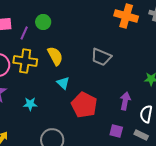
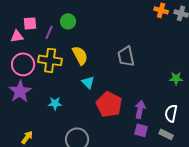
orange cross: (126, 16) -> (161, 10), moved, size x0.6
gray trapezoid: (101, 57) -> (126, 56), turned 55
purple arrow: (125, 101) -> (140, 109), moved

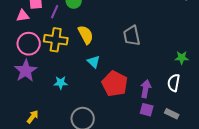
white semicircle: (171, 113) -> (174, 83), moved

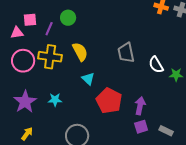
purple star: (26, 71) -> (25, 102), moved
white semicircle: (174, 83) -> (156, 65), moved, turned -42
purple square: (147, 110) -> (141, 127), turned -32

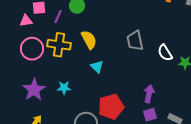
red pentagon: (109, 101) -> (111, 107), moved, turned 30

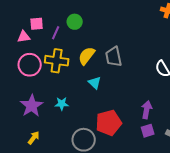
yellow semicircle: (89, 40) -> (87, 56), turned -114
gray trapezoid: (135, 41) -> (114, 57), moved

